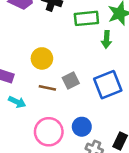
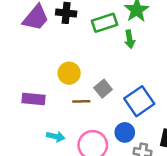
blue square: (108, 85) -> (139, 101), moved
cyan arrow: (17, 102) -> (56, 136), moved

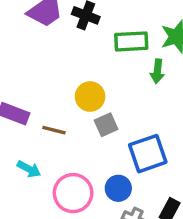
yellow circle: (69, 73) -> (90, 97), moved
brown line: (81, 101) -> (54, 130), moved

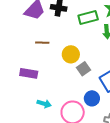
brown line: (54, 130) -> (42, 43), moved
blue circle: (118, 188) -> (92, 98), moved

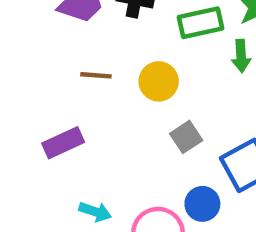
yellow circle: (71, 54) -> (159, 81), moved
purple rectangle: (29, 73) -> (63, 143), turned -36

